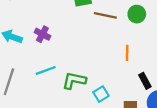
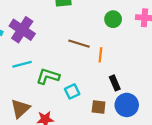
brown line: (105, 15) -> (79, 44), moved
purple cross: (42, 34) -> (22, 30), size x1.6

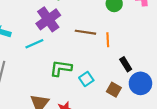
purple cross: (22, 30) -> (48, 19), moved, turned 30
cyan line: (22, 64) -> (34, 44), moved
brown square: (99, 107) -> (114, 90), turned 32

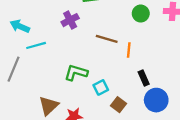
purple cross: (48, 19) -> (70, 20), size x0.7
cyan line: (34, 44) -> (36, 45), moved
brown square: (114, 90) -> (118, 105), moved

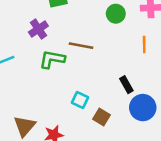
orange line: (129, 50) -> (144, 45), moved
green L-shape: (76, 73) -> (52, 59), moved
cyan square: (101, 87) -> (80, 100), turned -32

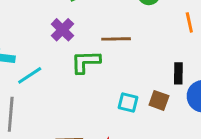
black rectangle: (126, 85) -> (178, 73), turned 42
brown square: (102, 117) -> (159, 100), moved

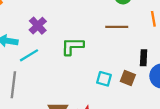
purple cross: (62, 30) -> (38, 26), moved
brown line: (116, 39) -> (117, 27), moved

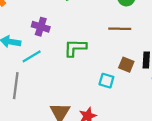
purple cross: (38, 26) -> (41, 27), turned -30
brown square: (128, 78) -> (126, 65), moved

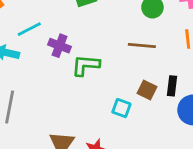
purple cross: (41, 27) -> (59, 46), moved
cyan line: (32, 56) -> (29, 29), moved

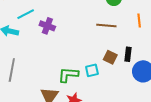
green L-shape: (86, 65) -> (68, 75), moved
cyan square: (121, 108) -> (92, 70), turned -32

